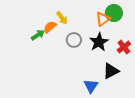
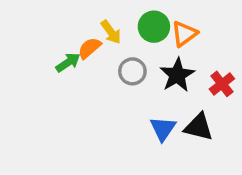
green circle: (114, 13) -> (154, 27), moved
black triangle: (111, 71) -> (199, 127), turned 42
blue triangle: (91, 86) -> (163, 129), moved

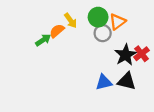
gray circle: (132, 71) -> (103, 33), moved
black star: (177, 75) -> (125, 55), moved
blue triangle: (163, 129) -> (104, 82), turned 42

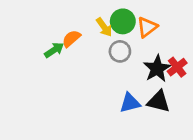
yellow arrow: (71, 21) -> (104, 27), moved
gray circle: (103, 33) -> (120, 51), moved

